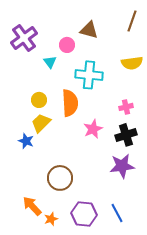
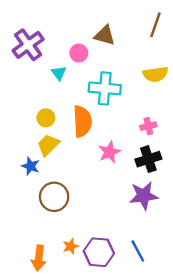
brown circle: (60, 178) -> (54, 197), moved
orange arrow: (32, 206) -> (39, 258), moved, turned -130
orange star: (51, 219) -> (71, 246), moved

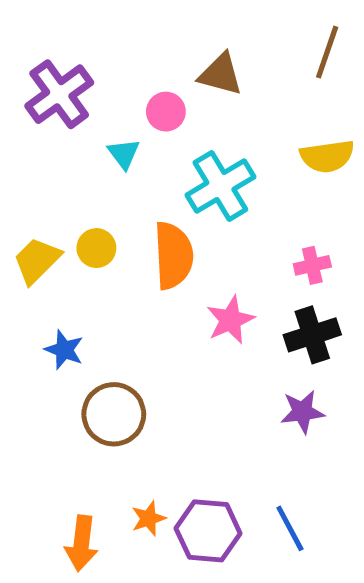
cyan cross: (105, 88) -> (220, 186), turned -36
yellow trapezoid: (48, 145) -> (37, 260), moved
purple star: (144, 196) -> (302, 412), size x0.7

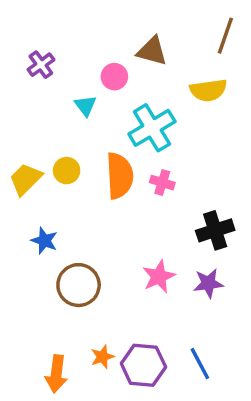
purple cross: (59, 94) -> (41, 65), size x0.6
yellow semicircle: (327, 156) -> (208, 90), moved
pink cross: (312, 265) -> (162, 183), moved, turned 30
pink star: (230, 320) -> (159, 276), moved

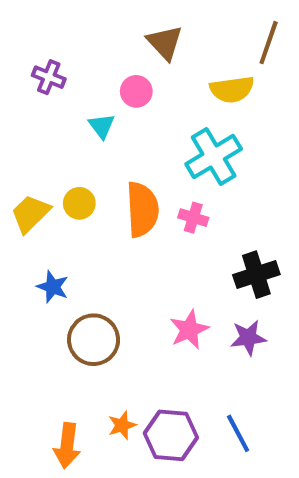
brown triangle: (152, 51) -> (165, 43), moved, turned 32
purple cross: (41, 65) -> (49, 77), turned -32
yellow semicircle: (208, 90) -> (232, 89), moved
cyan cross: (152, 128) -> (214, 157), moved

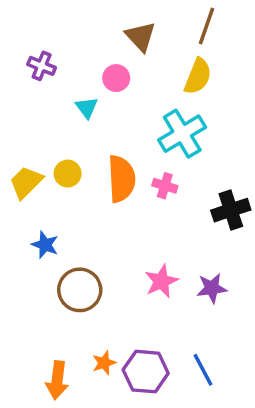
brown line: (269, 43) -> (207, 26), moved
yellow semicircle: (232, 89) -> (198, 76), turned -60
black cross: (256, 275) -> (231, 210), moved

